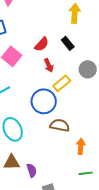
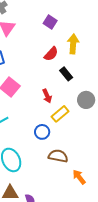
red semicircle: (42, 44) -> (51, 54), moved
blue circle: (44, 101) -> (42, 132), size x0.6
orange arrow: (81, 146) -> (79, 177), turned -42

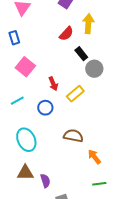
red arrow: (47, 96) -> (53, 84), moved
gray circle: (86, 100) -> (94, 69), moved
blue circle: (42, 132) -> (45, 108), moved

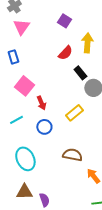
red arrow: (53, 84) -> (41, 103), moved

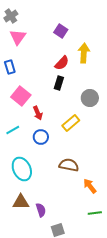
black rectangle: (80, 73) -> (59, 83), moved, turned 56

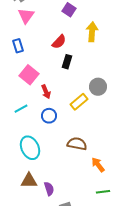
red semicircle: (62, 63) -> (59, 42), moved
gray circle: (90, 98) -> (98, 87), moved

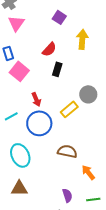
pink square: (29, 75) -> (19, 71), moved
blue circle: (49, 116) -> (39, 123), size x1.6
purple semicircle: (49, 189) -> (67, 195), moved

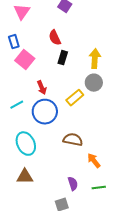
yellow arrow: (82, 39) -> (95, 59), moved
red semicircle: (49, 49) -> (55, 38), turned 112

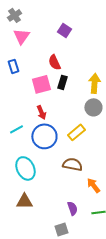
pink square: (25, 60) -> (41, 84), moved, turned 36
yellow rectangle: (75, 98) -> (76, 132), moved

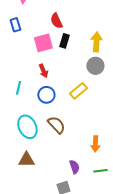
cyan line: (16, 129) -> (18, 88), turned -48
blue circle: (44, 136) -> (46, 95), size x0.7
brown semicircle: (72, 164) -> (56, 125), moved, turned 36
orange arrow: (93, 185) -> (95, 144), turned -140

